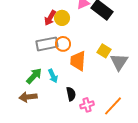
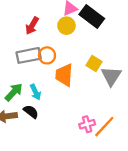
yellow circle: (62, 18) -> (66, 26), moved
black semicircle: (71, 94) -> (31, 112), moved, turned -40
pink cross: (87, 105) -> (87, 124), moved

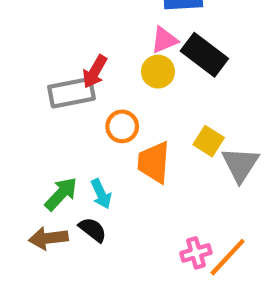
gray rectangle: (29, 55) -> (72, 93), moved

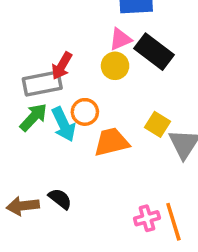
orange trapezoid: (154, 162) -> (111, 142), turned 72
green arrow: (61, 194) -> (33, 117), moved
cyan arrow: (101, 194) -> (64, 124), moved, size x1.4
orange line: (228, 257) -> (173, 222), turned -60

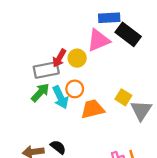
pink triangle: (120, 39) -> (98, 40), size x1.5
black rectangle: (154, 52) -> (128, 34), moved
yellow circle: (115, 66) -> (77, 58), moved

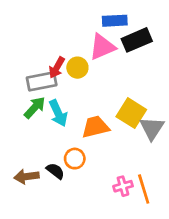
black rectangle: (128, 34) -> (137, 40), turned -60
orange circle: (75, 89) -> (75, 159), moved
yellow square: (123, 97) -> (131, 113), size x1.5

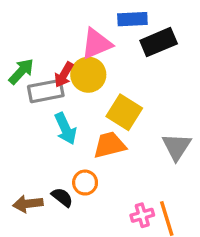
pink triangle: (102, 47) -> (96, 44), moved
yellow circle: (77, 68) -> (88, 75), size x1.4
green arrow: (35, 108) -> (21, 71), moved
yellow square: (131, 113) -> (124, 112), moved

